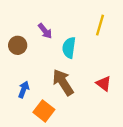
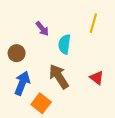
brown circle: (18, 45) -> (17, 53), moved
blue arrow: (24, 89) -> (22, 83), size x1.5

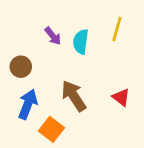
cyan semicircle: (64, 44) -> (81, 42), moved

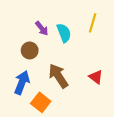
cyan semicircle: (81, 42) -> (64, 33), turned 150
brown circle: (21, 67) -> (30, 50), moved

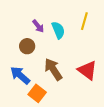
red triangle: (96, 77) -> (87, 70), size x1.5
blue arrow: (22, 83) -> (20, 75), turned -70

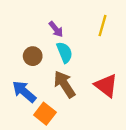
purple arrow: (38, 26) -> (56, 29), moved
cyan semicircle: (58, 30) -> (65, 52), moved

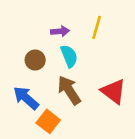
yellow line: (102, 26) -> (97, 27), moved
purple arrow: (56, 29) -> (60, 31), turned -56

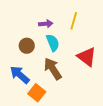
red triangle: (114, 91) -> (87, 57), moved

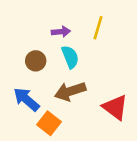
red triangle: (87, 57) -> (115, 107), moved
brown arrow: (53, 69) -> (70, 91), turned -75

